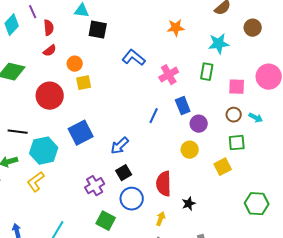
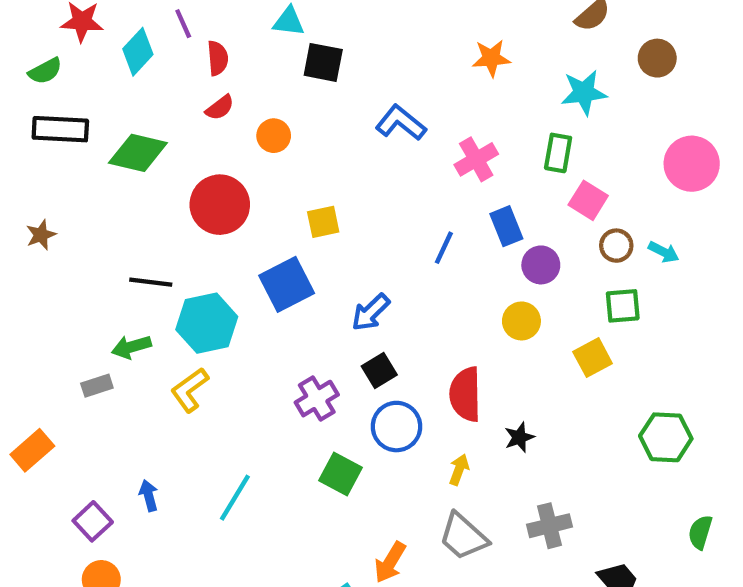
yellow square: (84, 83) -> (323, 222), moved
pink square: (237, 87) -> (588, 200), moved, turned 30

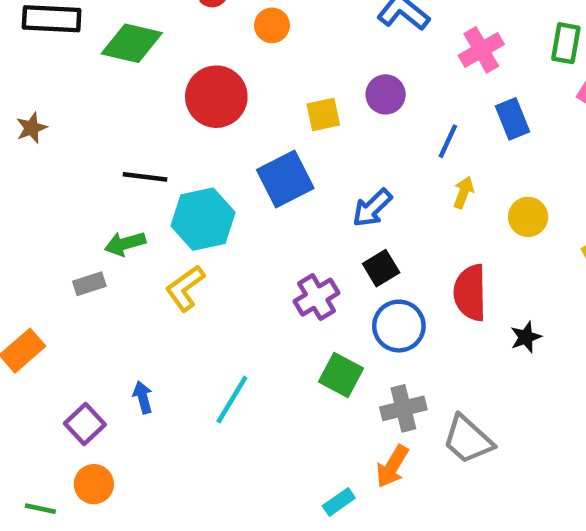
purple circle: (541, 265) -> (386, 94), moved
yellow arrow: (459, 470) -> (463, 192), moved
gray cross: (549, 526) -> (403, 408), moved

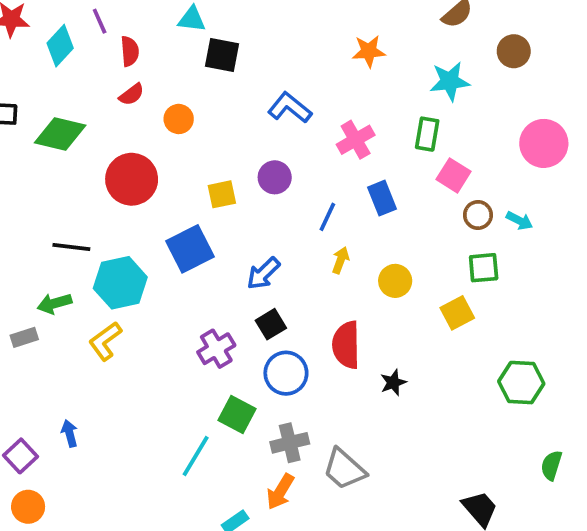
cyan line: (232, 400) -> (196, 456), moved

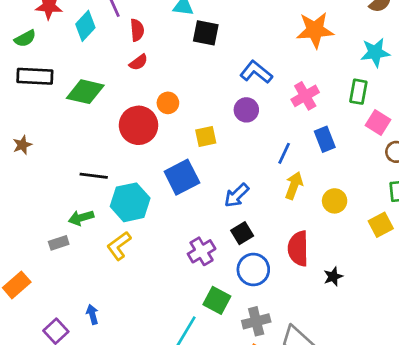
orange star: (369, 51) -> (315, 30), size x1.5
orange circle: (179, 119) -> (168, 103), moved
purple circle: (275, 177) -> (246, 110), moved
yellow arrow: (341, 260) -> (294, 186), size x1.4

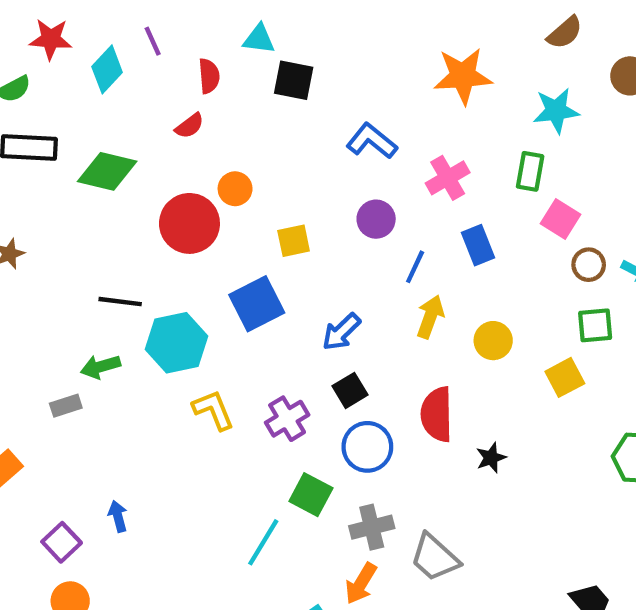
red semicircle: (137, 30) -> (209, 76), moved
purple circle: (246, 110) -> (376, 219), moved
yellow L-shape: (119, 246) -> (213, 410), moved, turned 104

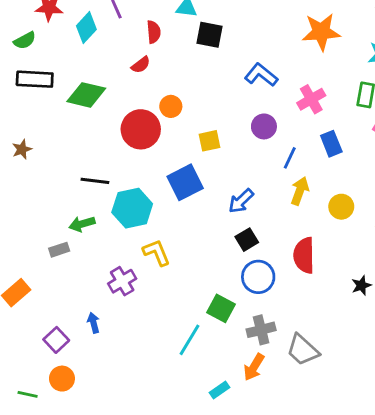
purple cross: (287, 419) -> (122, 281), moved
black star: (491, 458) -> (361, 285), moved

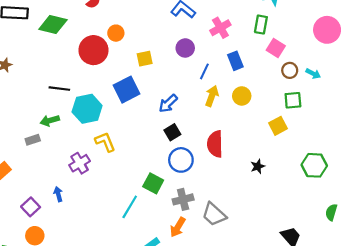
yellow circle: (341, 207) -> (242, 96), moved

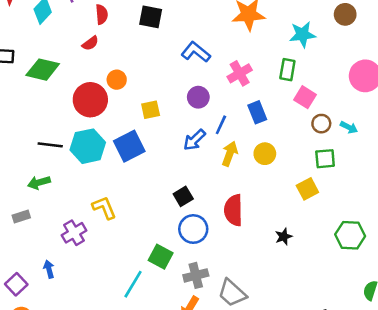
blue arrow: (168, 103) -> (195, 140), moved
cyan hexagon: (87, 109) -> (88, 146), moved
gray rectangle: (33, 140) -> (21, 216), moved

